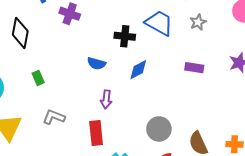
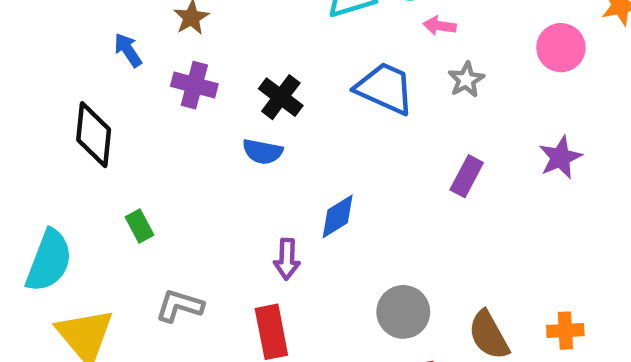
black cross: (125, 36) -> (281, 97), moved, turned 36
blue semicircle: (96, 63) -> (263, 152), moved
purple rectangle: (194, 68) -> (467, 176), turned -66
blue diamond: (138, 70) -> (338, 216), moved

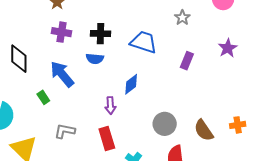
blue arrow: (128, 50) -> (62, 74), moved, size x1.8
blue trapezoid: (385, 88) -> (144, 42), moved
black cross: (281, 97) -> (101, 34), turned -30

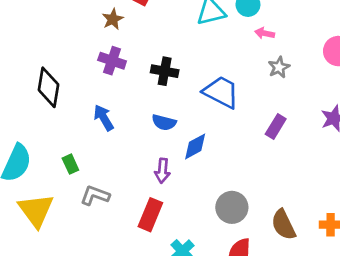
blue semicircle: (95, 59) -> (164, 122), moved
blue arrow: (62, 74) -> (104, 118), size x0.7
green rectangle: (43, 97) -> (70, 164), moved
red rectangle: (107, 139) -> (150, 215), turned 30

